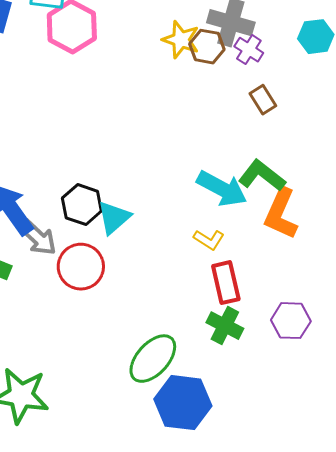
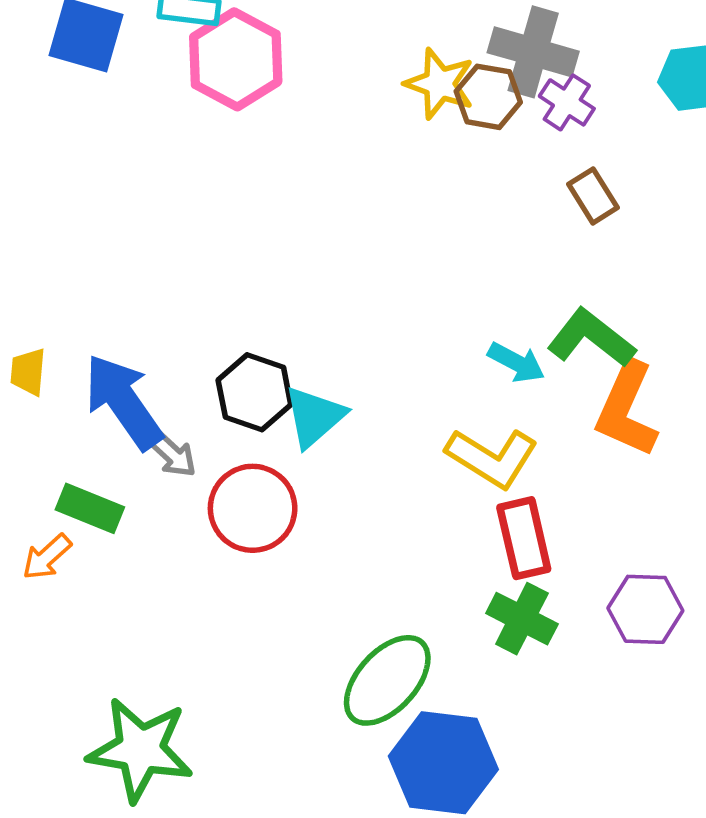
cyan arrow: (222, 189) -> (516, 362), size x0.6
gray arrow: (38, 238) -> (172, 454), size x0.7
yellow L-shape: (209, 240) -> (492, 458), size x1.6

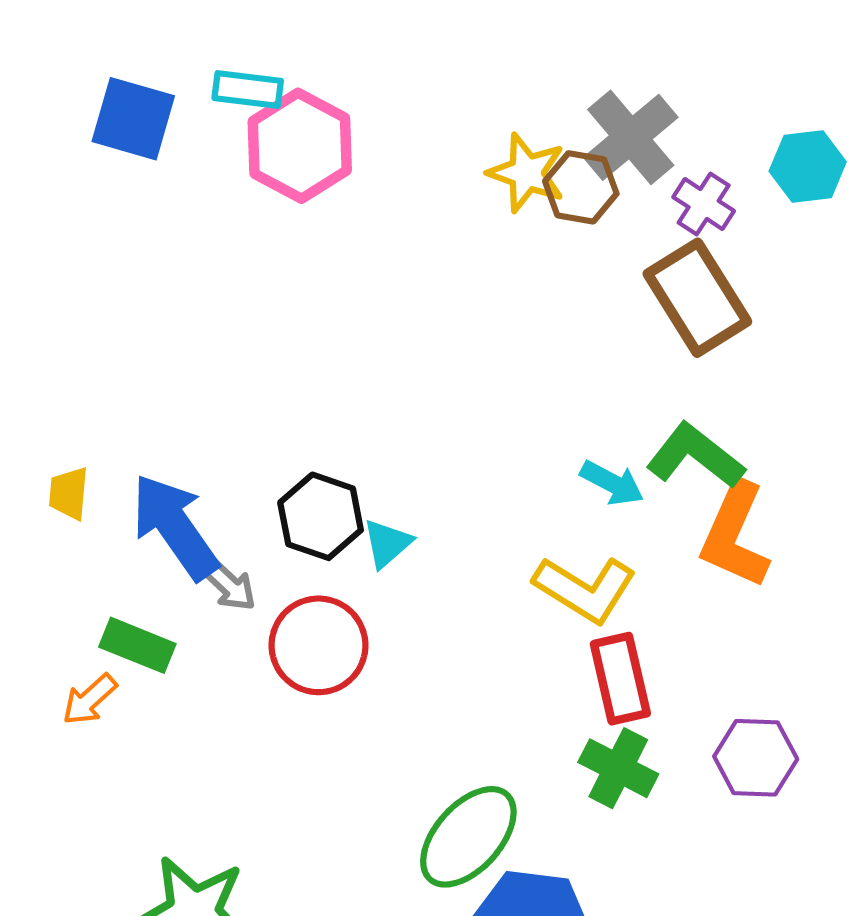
gray cross: (533, 52) -> (631, 137), turned 34
purple cross: (567, 102) -> (704, 204), moved
brown rectangle: (593, 196) -> (697, 298), size x1.8
cyan triangle: (314, 417) -> (387, 543), size x0.7

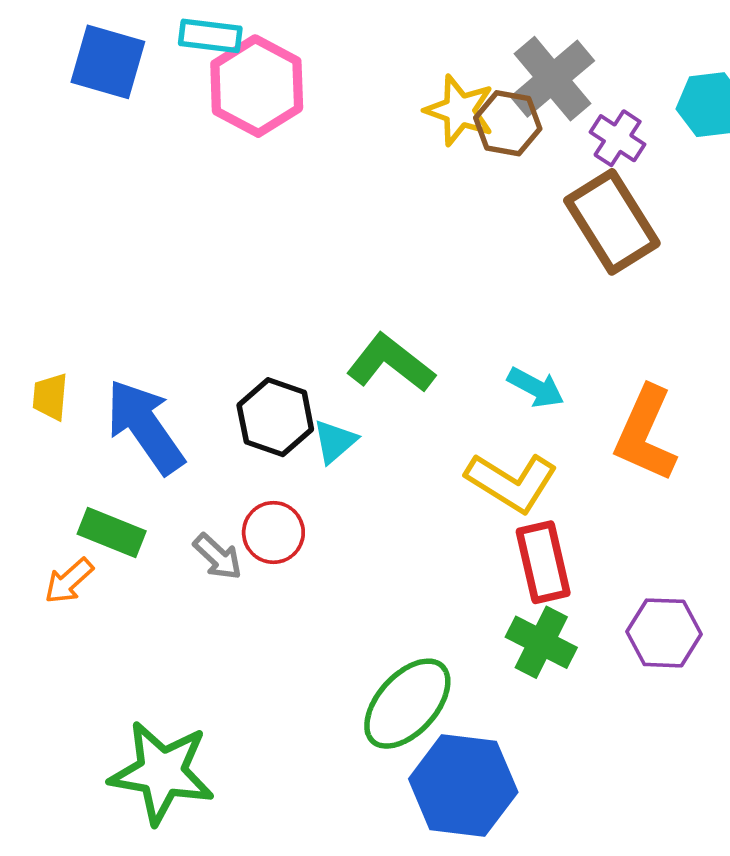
green L-shape: (695, 456) -> (391, 363), moved
gray arrow: (229, 585) -> (218, 557), moved
red circle: (318, 645) -> (273, 532), size x0.7

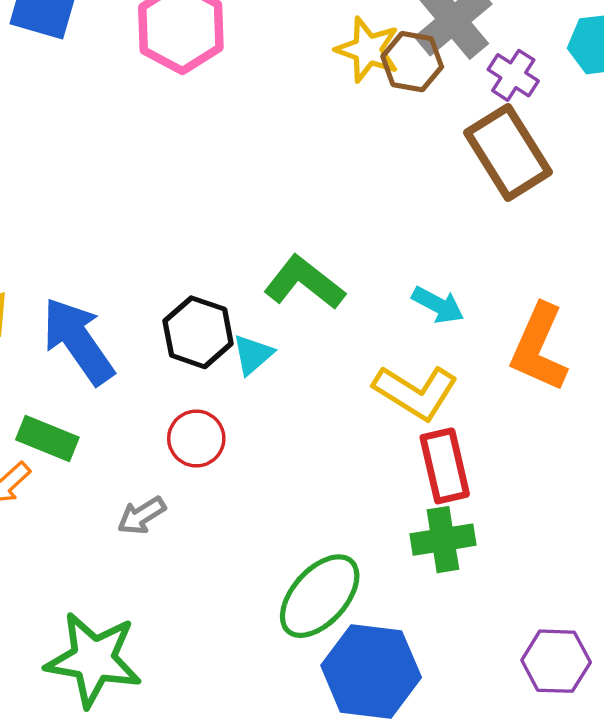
gray arrow: (218, 557) -> (141, 516), moved, turned 105
purple hexagon: (664, 633) -> (556, 661), moved
green cross: (541, 642) -> (443, 540), turned -36

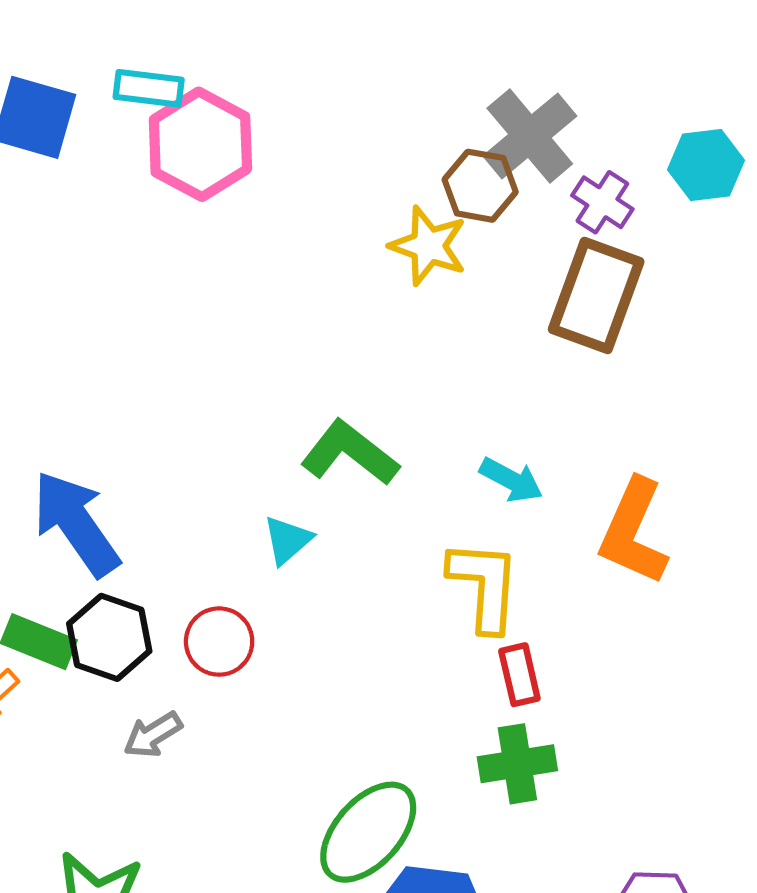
yellow star: (368, 50) -> (428, 246), moved
brown rectangle: (508, 152) -> (596, 296), turned 52
black hexagon: (198, 332) -> (109, 637), moved
yellow L-shape: (416, 392) -> (484, 586), turned -118
red rectangle: (445, 466) -> (519, 675), size x0.7

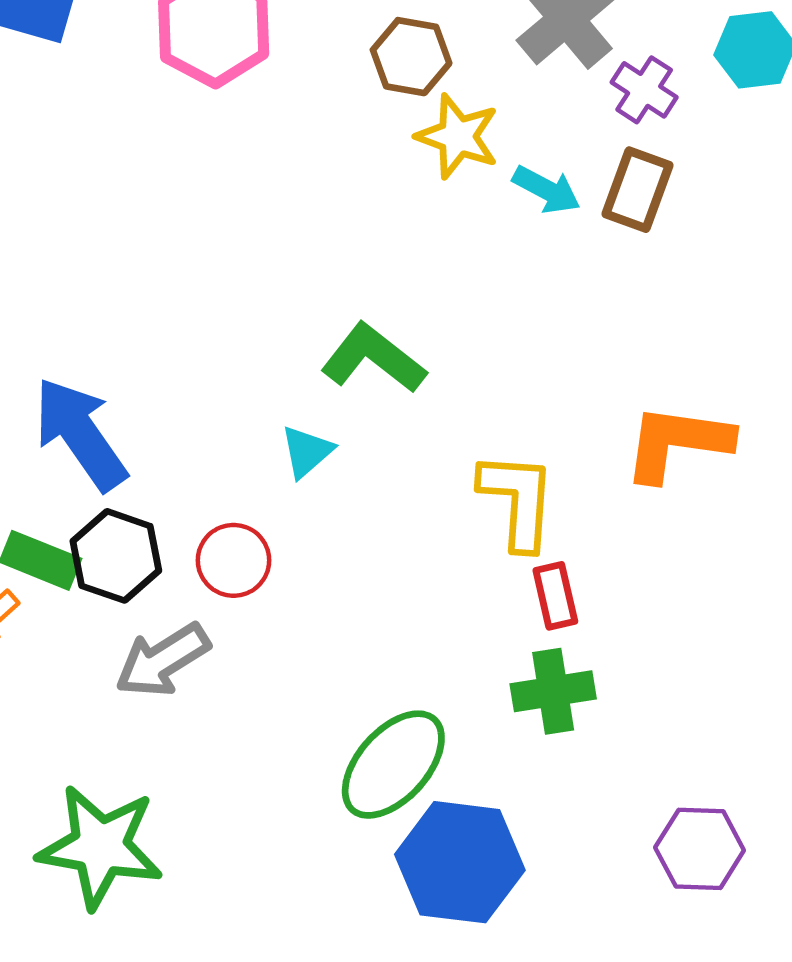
brown hexagon: (480, 186) -> (411, 57), moved
brown rectangle: (596, 296) -> (637, 190), size x0.7
cyan arrow: (511, 480) -> (546, 190), moved
orange L-shape: (633, 532) -> (677, 443), turned 74
gray arrow: (153, 735) -> (162, 660), size x1.5

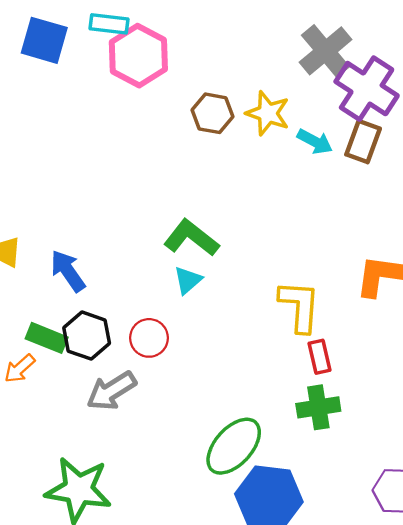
brown hexagon: (411, 57) -> (212, 113), moved
purple cross: (644, 90) -> (367, 89), size x1.8
green L-shape: (373, 358) -> (191, 238), moved
blue arrow: (80, 434) -> (68, 271), size x0.7

